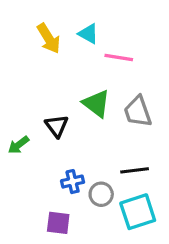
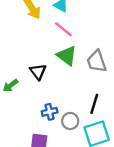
pink line: (119, 58) -> (63, 29), moved, turned 30
black line: (135, 170) -> (94, 104), turned -66

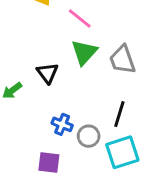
green triangle: (67, 56) -> (84, 52), turned 35
blue cross: (50, 112) -> (62, 124), turned 35

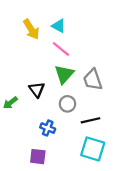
black line: (119, 114) -> (91, 120), turned 60
gray circle: (89, 136) -> (67, 104), moved
cyan square: (122, 152) -> (93, 149), turned 35

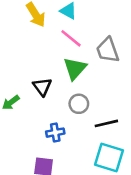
gray trapezoid: (93, 80) -> (108, 50), moved
blue cross: (48, 128) -> (55, 133), turned -32

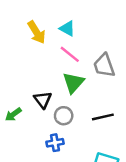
gray circle: (79, 104) -> (64, 116), moved
black line: (106, 123) -> (103, 117), moved

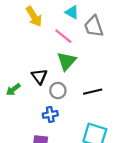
cyan triangle: (67, 29) -> (72, 12), moved
gray trapezoid: (104, 65) -> (94, 26), moved

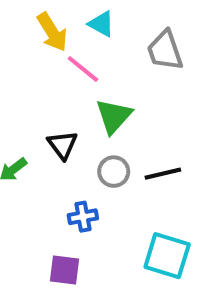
cyan triangle: (72, 12) -> (101, 24), moved
pink line: (63, 36) -> (83, 69), moved
gray circle: (58, 91) -> (114, 172), moved

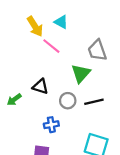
gray trapezoid: (165, 51) -> (97, 50), moved
green triangle: (114, 116) -> (81, 73), moved
black triangle: (62, 145) -> (40, 86), turned -35

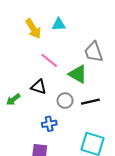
cyan triangle: (61, 22) -> (59, 24), turned -32
pink line: (51, 46) -> (49, 60), moved
green triangle: (81, 73) -> (78, 74), turned -42

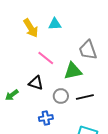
green triangle: (78, 74) -> (73, 71), turned -42

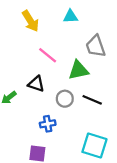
cyan triangle: (55, 24) -> (70, 17), moved
black line: (85, 97) -> (92, 100), turned 36

